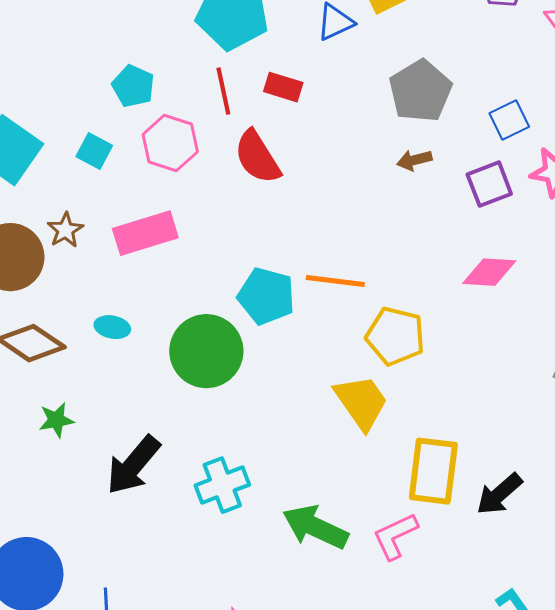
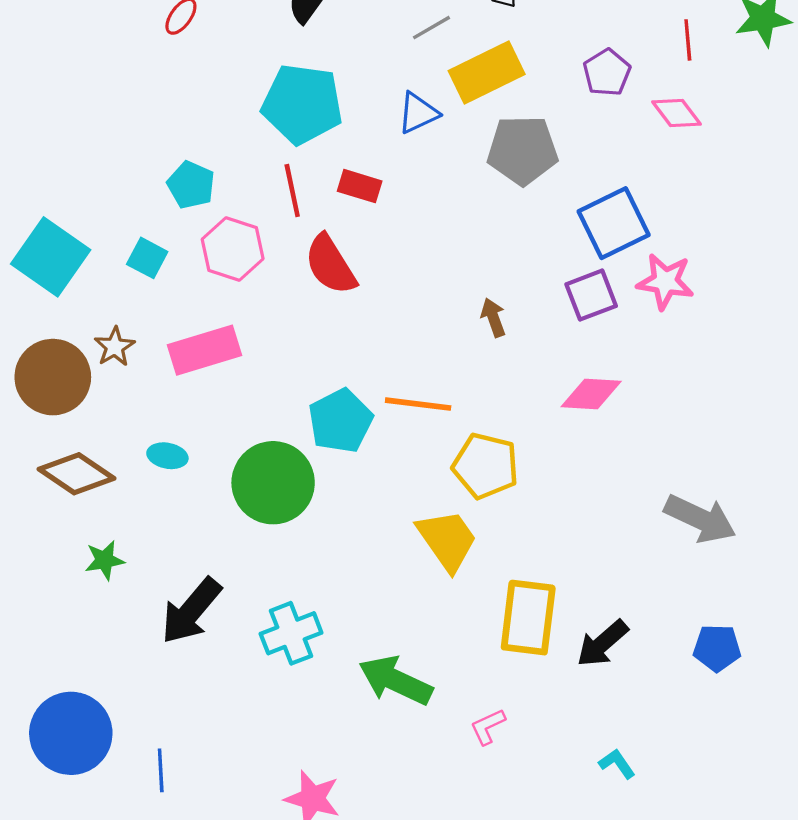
gray pentagon: (420, 91) -> (523, 150), moved, turned 30
blue square: (509, 120) -> (614, 223), size x1.6
brown arrow: (414, 160) -> (493, 318), moved, turned 84
cyan pentagon: (266, 296) -> (341, 421), turned 30
pink L-shape: (395, 536) -> (488, 727), moved, size x0.7

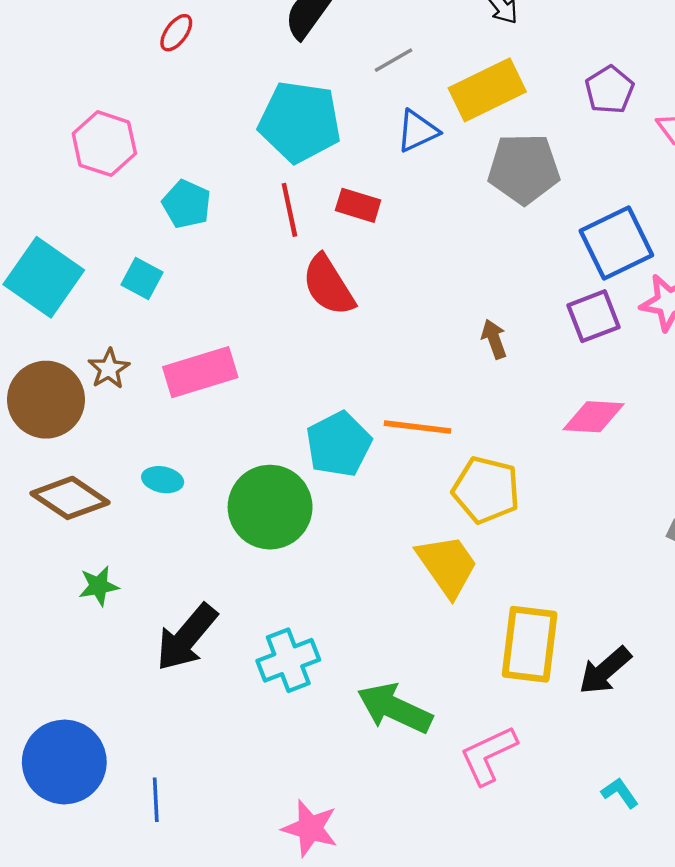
gray line: (432, 28) -> (393, 60), moved
pink hexagon: (233, 249) -> (104, 144), moved
pink L-shape: (488, 727) -> (488, 755), size x1.6

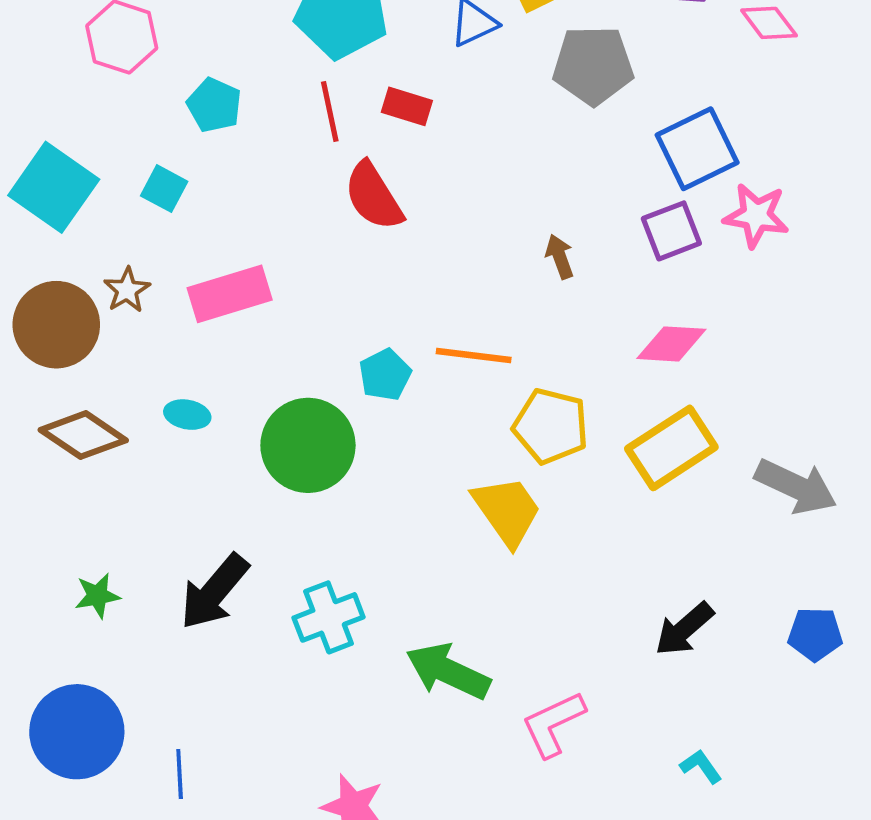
cyan pentagon: (339, 444) -> (385, 375), size x0.7
green star: (99, 586) -> (97, 596), moved
yellow rectangle: (530, 644) -> (671, 448), moved, turned 50

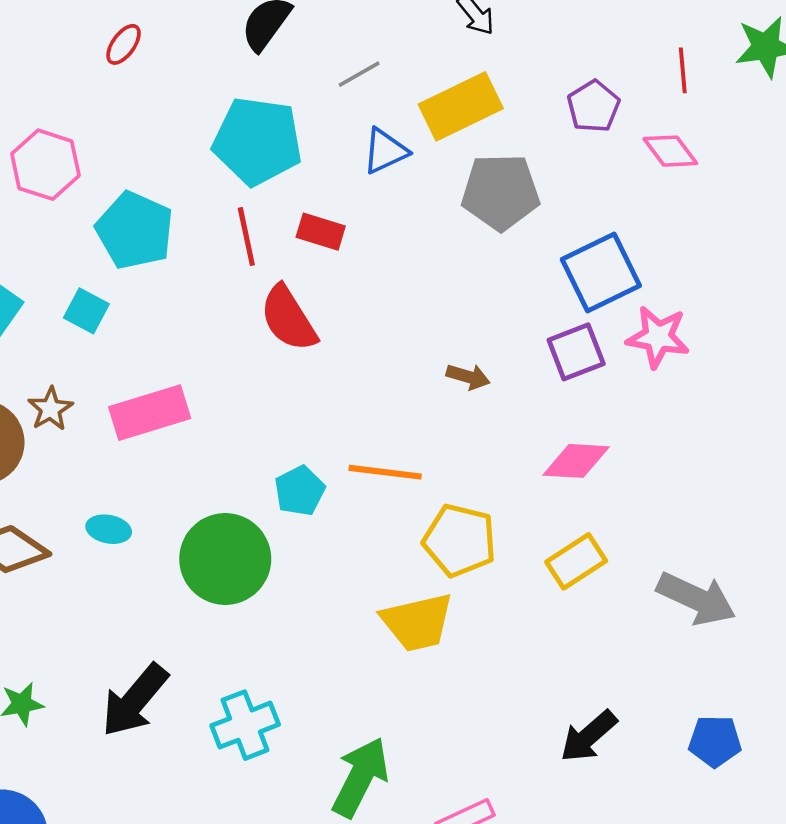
cyan pentagon: (214, 105) -> (135, 230), size x1.5
brown arrow: (560, 257) -> (468, 377), turned 126
yellow rectangle: (671, 448) -> (576, 561), size x0.7
yellow trapezoid: (507, 511) -> (417, 622), turned 112
green arrow: (448, 671) -> (360, 777), turned 92

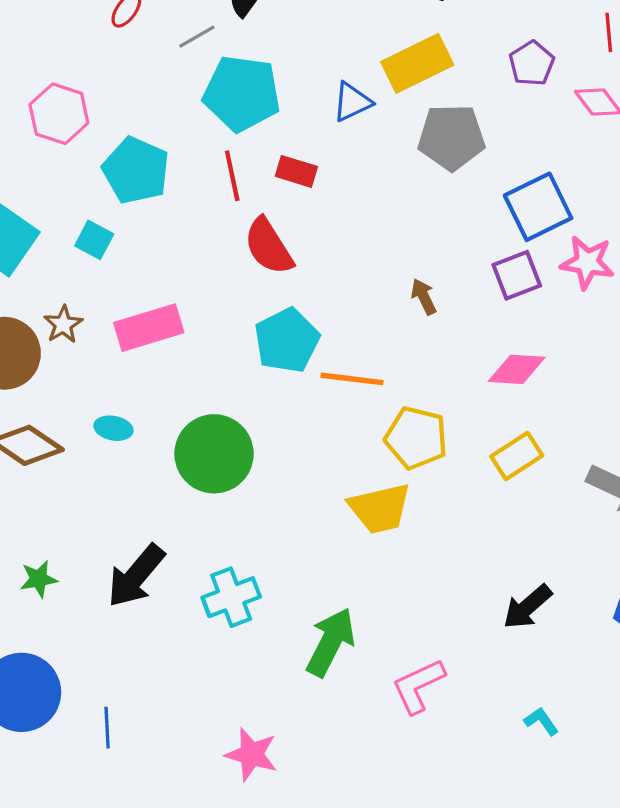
gray line: (359, 74) -> (197, 37), moved
brown arrow: (468, 377) -> (424, 297), turned -132
cyan pentagon: (300, 491) -> (287, 340), moved, size x1.5

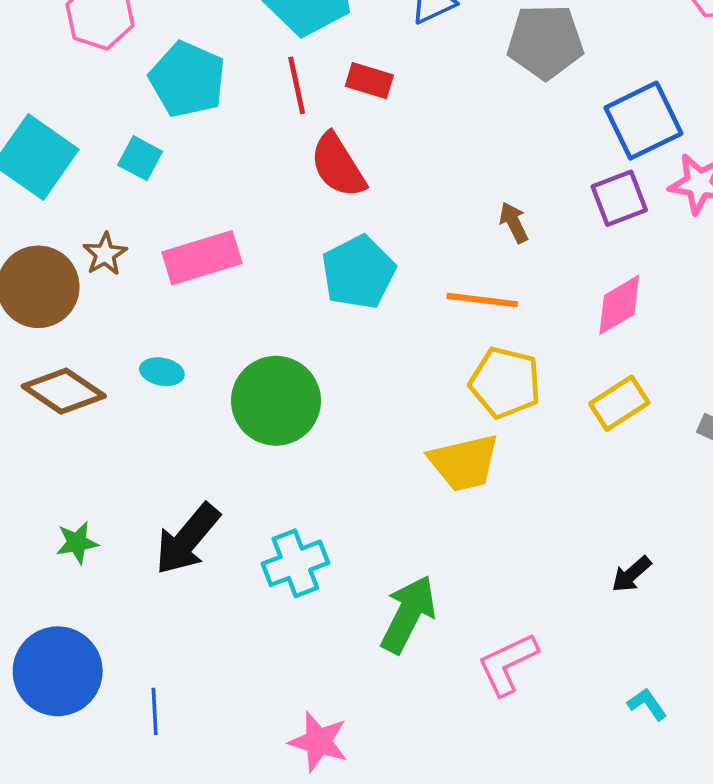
pink diamond: (517, 369) -> (619, 305), turned -34
orange line: (352, 379) -> (482, 300), moved
black arrow: (527, 607) -> (631, 574), size x0.7

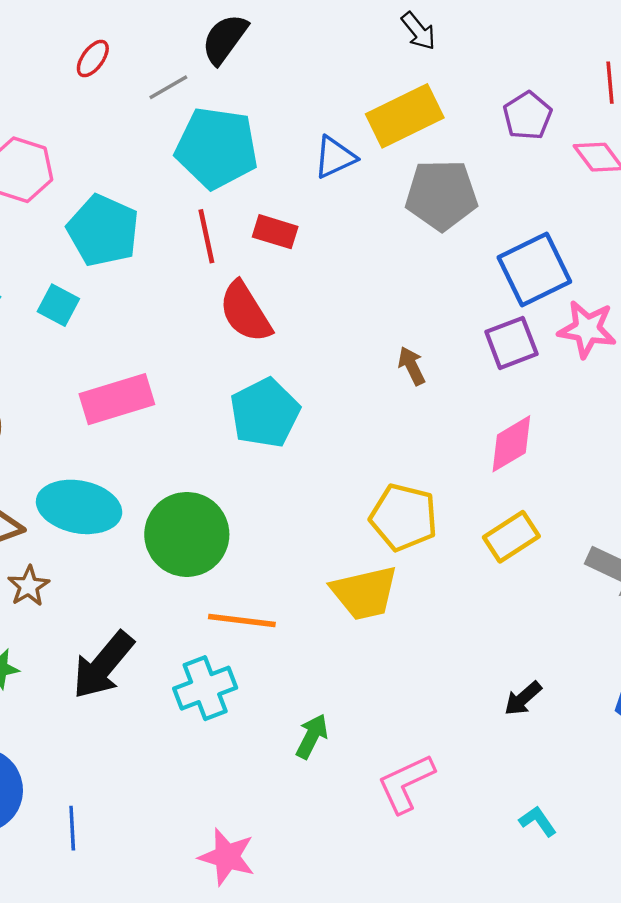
brown star: (105, 254) -> (29, 586), moved
orange line: (482, 300) -> (242, 620), moved
cyan ellipse: (162, 372) -> (79, 507), size x2.0
green arrow: (408, 614) -> (312, 736), size x0.6

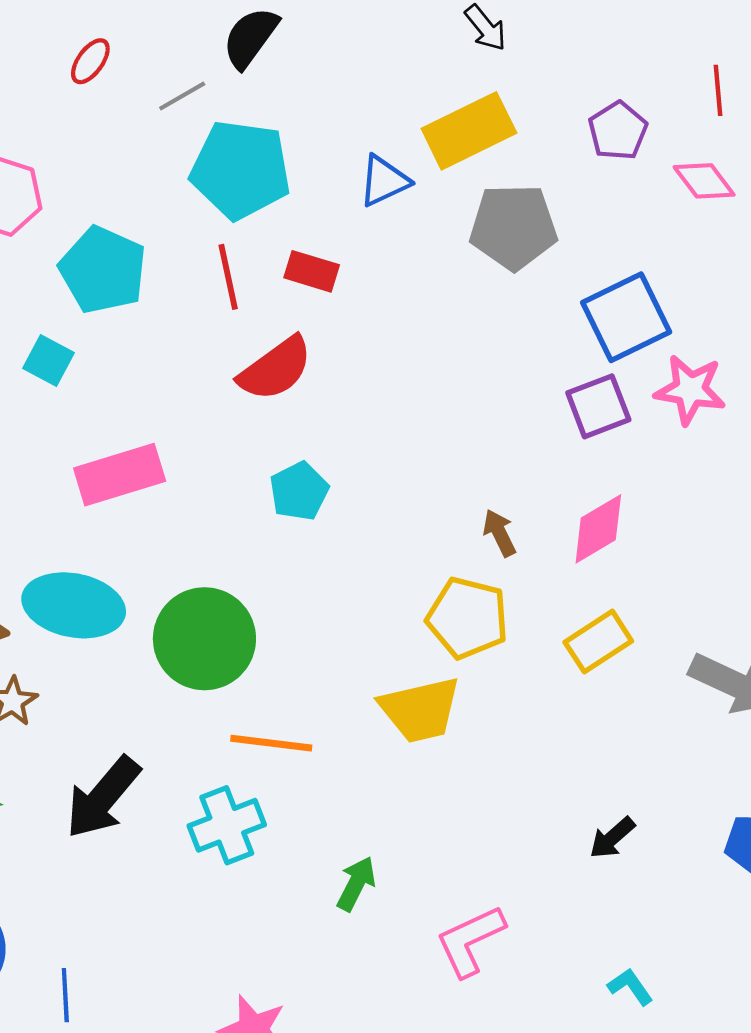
red semicircle: (245, 312) -> (275, 369), turned -94
brown arrow: (412, 366) -> (500, 533), moved
cyan pentagon: (265, 413) -> (299, 491), size x0.7

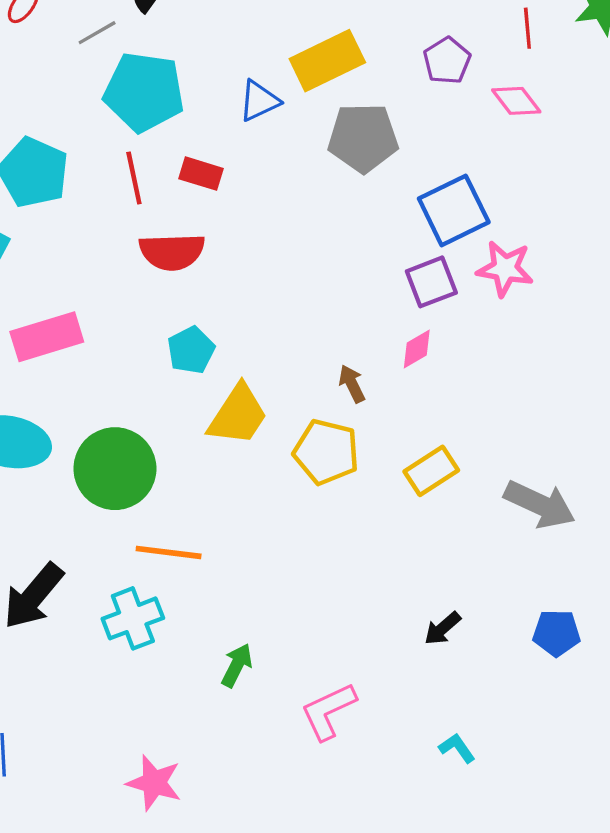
red semicircle: (275, 369) -> (172, 252), turned 34
pink diamond: (598, 529) -> (417, 349), moved, size x0.7
yellow trapezoid: (420, 710) -> (238, 415), moved, turned -44

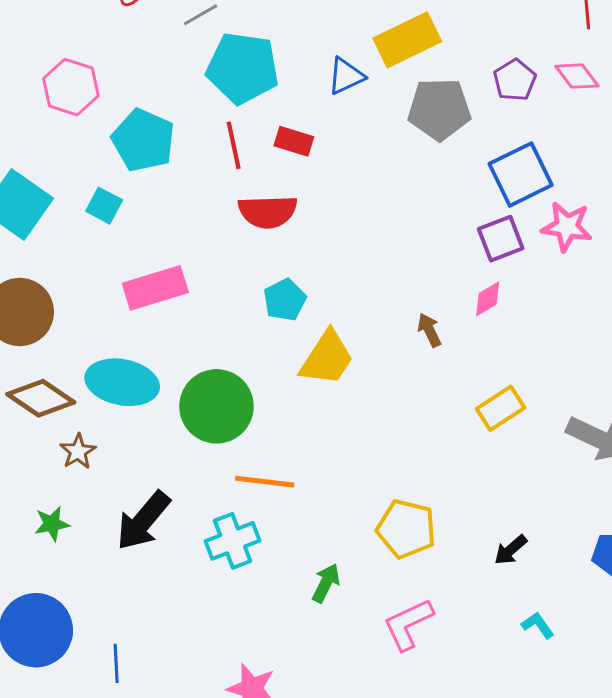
purple pentagon: (447, 61) -> (515, 80), moved
yellow pentagon: (326, 452) -> (406, 529), moved
cyan L-shape: (457, 748) -> (538, 625), moved

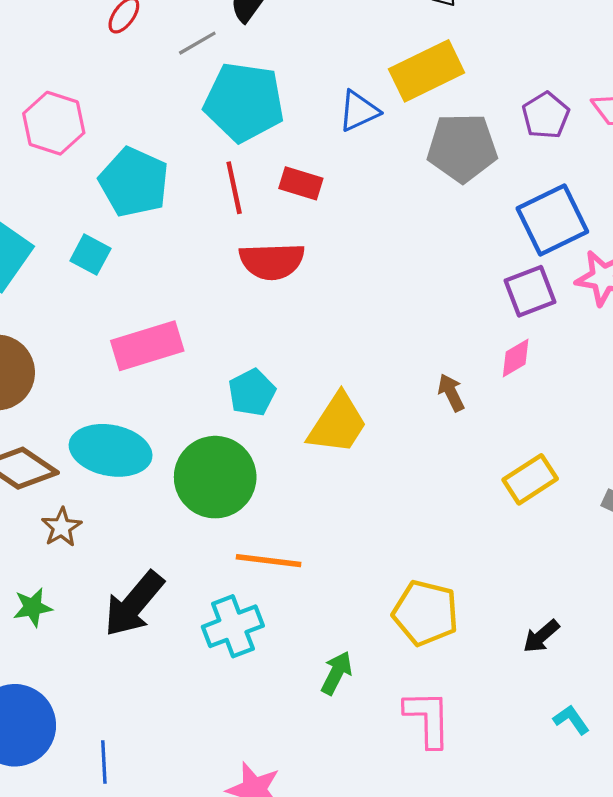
cyan pentagon: (285, 300) -> (252, 393), moved
pink L-shape: (408, 624) -> (428, 719), turned 114

